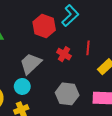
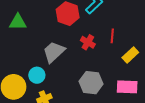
cyan circle: (22, 86) -> (37, 75), moved

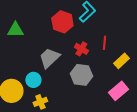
gray hexagon: (91, 83) -> (81, 75), moved
pink rectangle: (127, 87) -> (118, 91), turned -42

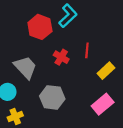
gray trapezoid: (49, 58) -> (25, 67), turned 90
gray hexagon: (81, 75) -> (52, 97), moved

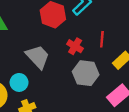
gray hexagon: (52, 97) -> (86, 73), moved

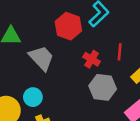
gray trapezoid: (38, 57) -> (41, 58), moved

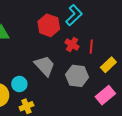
gray trapezoid: (41, 58) -> (45, 66), moved
red cross: (92, 59) -> (72, 45), moved

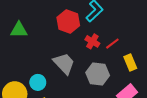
red line: (91, 47) -> (112, 44), turned 48
yellow rectangle: (108, 65) -> (130, 62), turned -70

